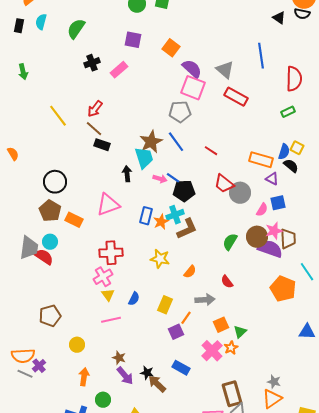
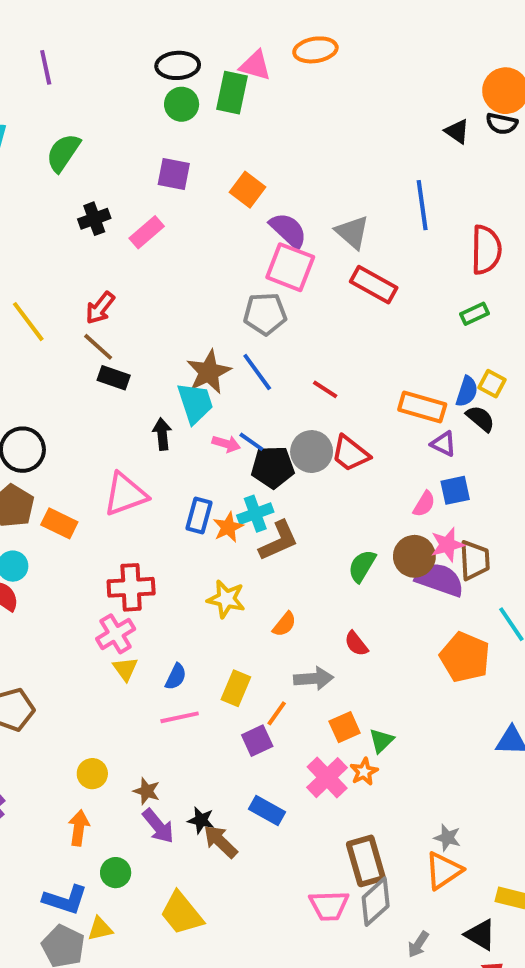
gray circle: (240, 193) -> (312, 452), moved
pink line: (111, 320) -> (180, 717), moved
yellow circle: (77, 345) -> (92, 774), moved

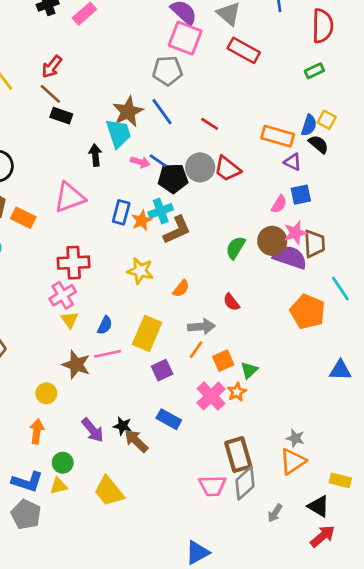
yellow rectangle: (236, 688) -> (147, 333), size x1.4
orange line: (277, 713) -> (196, 350), moved
brown star: (147, 791) -> (76, 365), moved, size x1.5
yellow triangle: (100, 929) -> (59, 486), moved

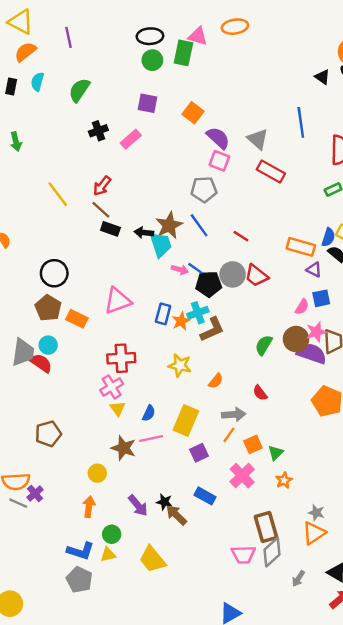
pink square: (185, 38) -> (219, 161), size x0.7
black arrow: (95, 155) -> (144, 233), moved, turned -78
orange star: (237, 392) -> (284, 480), moved

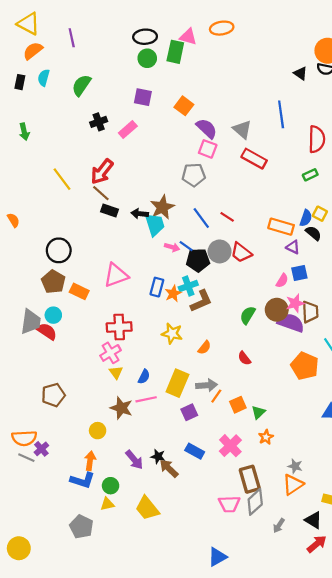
red arrow: (102, 186) -> (102, 172), size x1.4
blue line: (199, 225) -> (201, 218), moved
gray arrow: (234, 414) -> (207, 385), moved
pink cross: (242, 476) -> (230, 446), moved
blue L-shape: (81, 551) -> (82, 480), moved

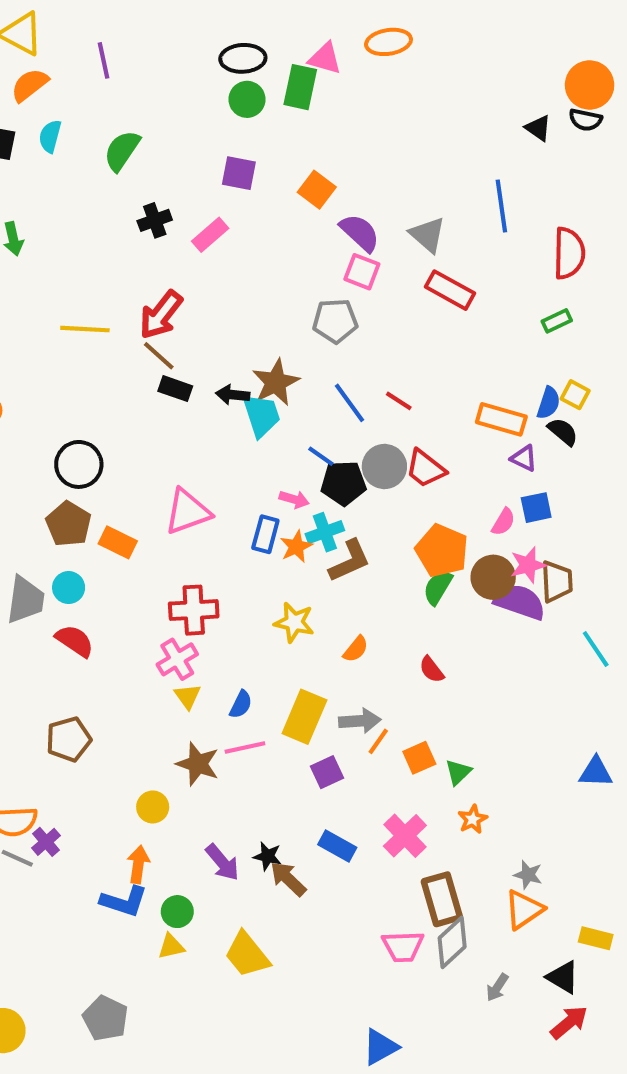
yellow line: (62, 179) -> (85, 329), turned -50
pink arrow: (172, 247) -> (294, 499), moved
red semicircle: (47, 331) -> (75, 641), moved
orange pentagon: (305, 366) -> (442, 551), moved
gray pentagon: (81, 527) -> (105, 1018), moved

